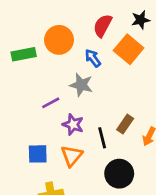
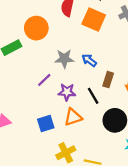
blue arrow: (93, 58) -> (89, 60), moved
orange triangle: (72, 156) -> (73, 117), turned 48

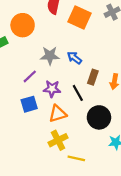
blue square: (46, 123) -> (29, 104), moved
yellow cross: (66, 153) -> (58, 140), moved

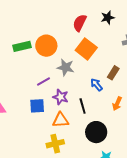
orange square: (79, 17) -> (86, 49), moved
orange circle: (23, 25) -> (46, 46), moved
blue arrow: (74, 58) -> (97, 85), moved
brown rectangle: (93, 77) -> (113, 73), moved

